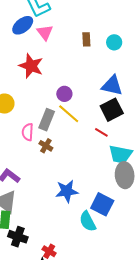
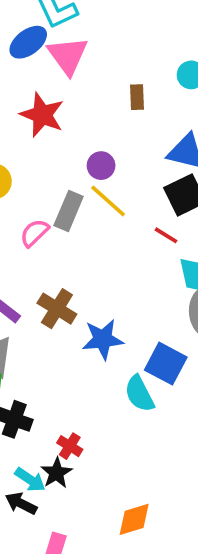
pink triangle: (45, 32) -> (68, 56), size x1.4
brown rectangle: (86, 39) -> (137, 97), moved
pink semicircle: (28, 132) -> (34, 233), turned 42
brown cross: (46, 146) -> (57, 309), moved, size x1.5

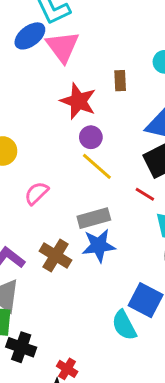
red star: (42, 115) -> (78, 101), moved
gray rectangle: (69, 211) -> (94, 218), moved, turned 52
blue star: (103, 339) -> (99, 246), moved

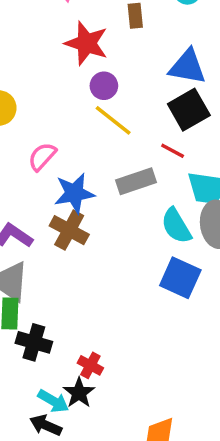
gray rectangle: (94, 218) -> (136, 181), moved
blue star: (99, 246) -> (74, 193), moved
cyan semicircle: (124, 325) -> (176, 226), moved

